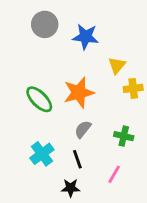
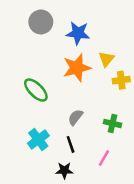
orange star: (79, 93) -> (77, 68), moved

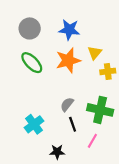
gray circle: (41, 22) -> (30, 28), moved
green ellipse: (36, 90) -> (32, 63), moved
green cross: (113, 123) -> (100, 110), size x1.6
black line: (71, 144) -> (73, 124), moved

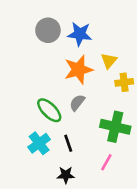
gray circle: (30, 28) -> (48, 30), moved
green ellipse: (32, 63) -> (49, 110), moved
gray semicircle: (67, 104) -> (77, 103), moved
black line: (73, 124) -> (68, 143), moved

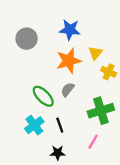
gray circle: (48, 30) -> (27, 39), moved
yellow cross: (124, 82) -> (109, 72), turned 32
green cross: (115, 127) -> (101, 111), turned -30

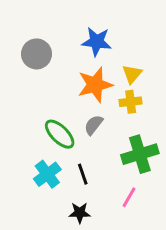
yellow cross: (109, 72) -> (131, 102), moved, turned -32

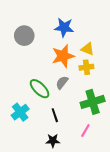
yellow triangle: (132, 74) -> (87, 49), turned -48
cyan cross: (47, 174) -> (20, 112), moved

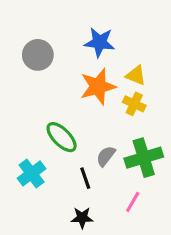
yellow cross: (86, 67) -> (134, 104), turned 32
gray semicircle: (62, 83) -> (106, 156), moved

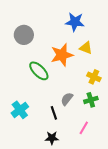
blue star: (99, 42) -> (75, 22), moved
yellow cross: (134, 104) -> (94, 77), moved
green ellipse: (62, 137) -> (39, 71), moved
green cross: (144, 158) -> (91, 100), size x0.6

